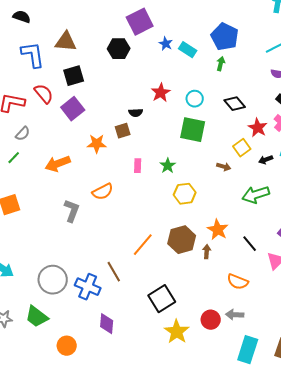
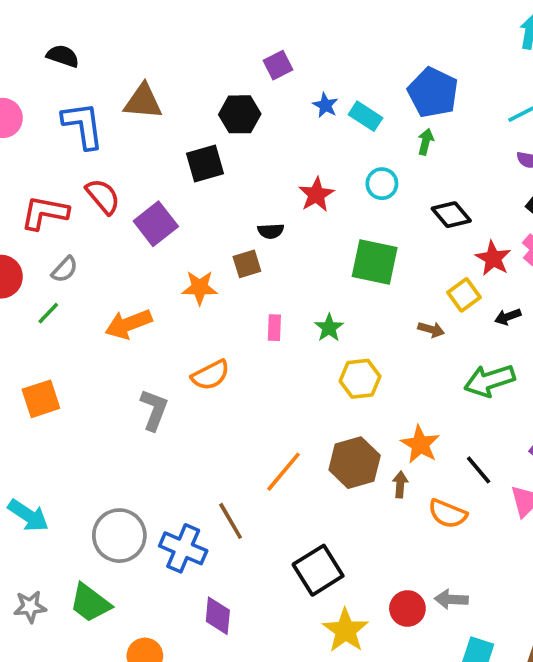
purple square: (140, 22) -> (278, 65), size x0.6
black square: (74, 76) -> (205, 164), moved
cyan circle: (195, 99) -> (382, 184), moved
orange semicircle: (238, 282) -> (448, 514), moved

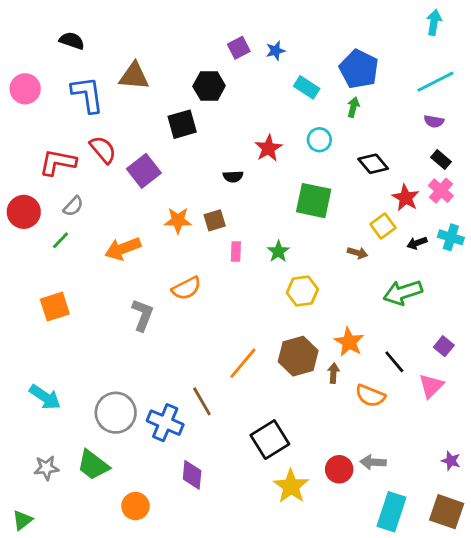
blue star: (325, 105) -> (275, 51), moved, turned 30
brown square: (247, 264) -> (215, 220), moved

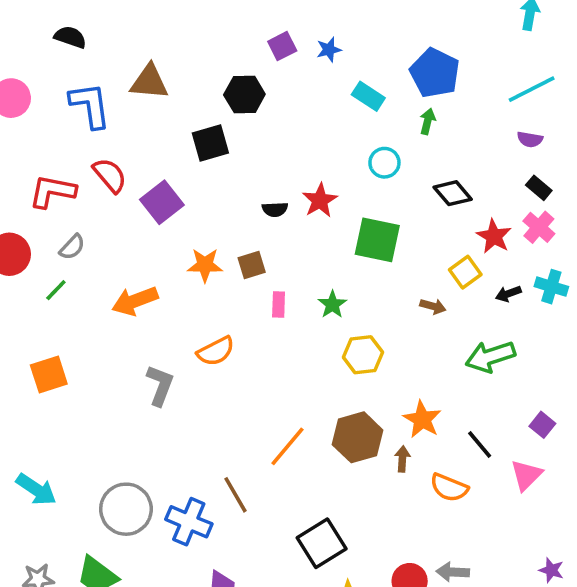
red star: (268, 148) -> (320, 200), moved

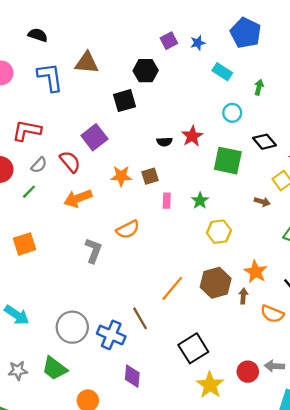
blue pentagon: (435, 73) -> (246, 33), moved
red semicircle: (110, 175) -> (70, 162), moved
black diamond: (453, 193) -> (264, 142), moved

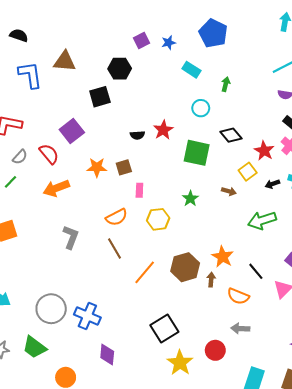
green star: (200, 201) -> (190, 199), moved
orange semicircle: (128, 229) -> (117, 217), moved
yellow hexagon: (219, 232) -> (158, 219), moved
brown line: (140, 318) -> (114, 248), moved
gray arrow: (274, 366) -> (240, 328), moved

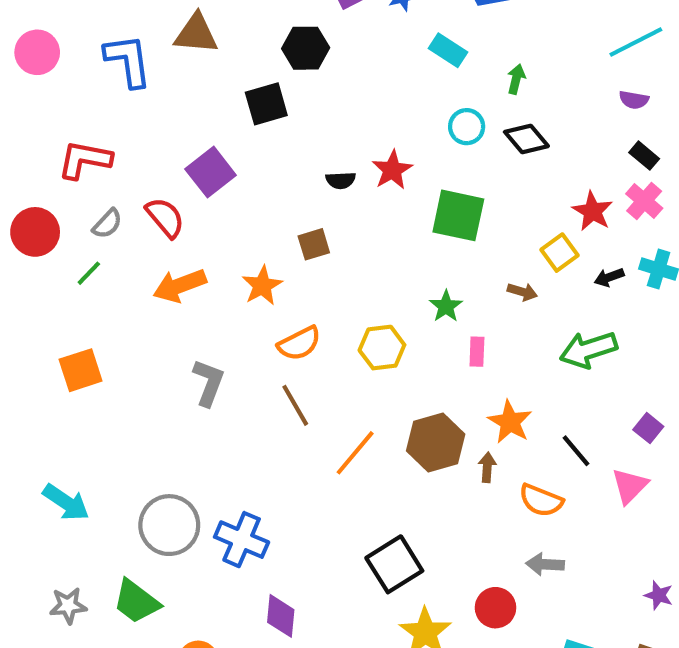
black diamond: (231, 135) -> (526, 139), moved
orange star: (97, 167) -> (262, 286), moved, turned -30
pink rectangle: (139, 190) -> (477, 352), moved

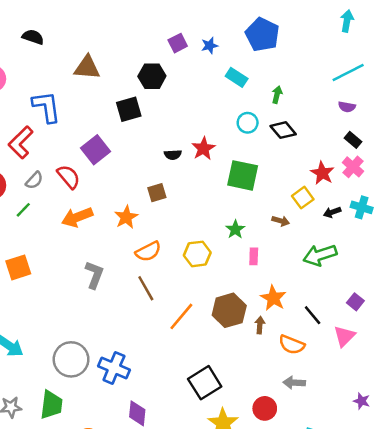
blue L-shape: (128, 61) -> (47, 107), moved
red L-shape: (85, 160) -> (21, 142), turned -56
green trapezoid: (136, 601) -> (51, 405), turned -120

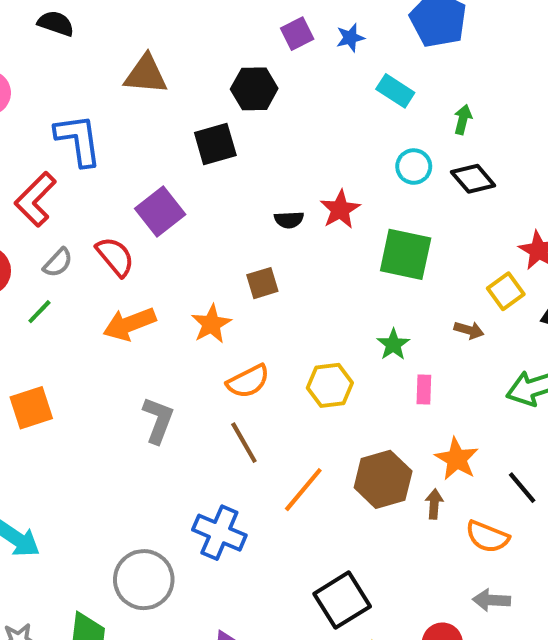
gray circle: (71, 359) -> (144, 580), moved
blue cross: (114, 368) -> (219, 533), moved

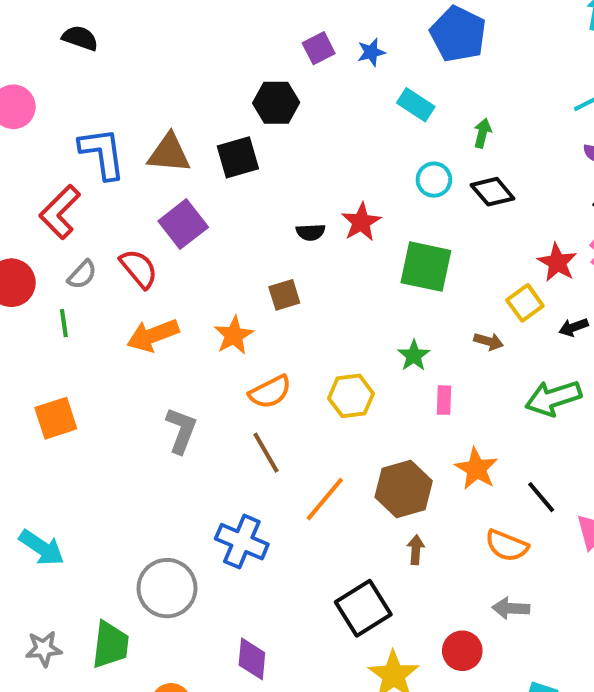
brown triangle: (146, 74) -> (169, 153), moved
green line: (39, 312) -> (64, 323), turned -52
brown arrow: (434, 504) -> (416, 550), moved

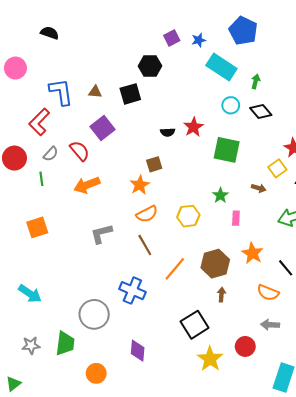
cyan rectangle: (416, 105) -> (221, 67), size x1.6
brown triangle: (169, 153) -> (95, 92), size x0.6
orange star: (234, 335) -> (140, 185), moved
gray L-shape: (181, 430) -> (101, 234), turned -125

